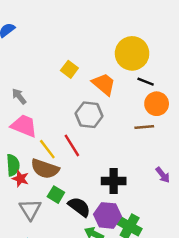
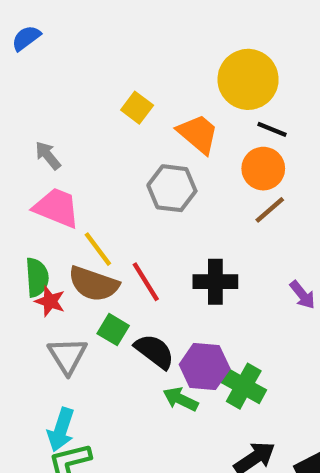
orange circle: (157, 104) -> (263, 169), moved
brown line: (144, 127) -> (270, 210), turned -36
red line: (72, 145) -> (146, 282), moved
black cross: (114, 181) -> (215, 282), moved

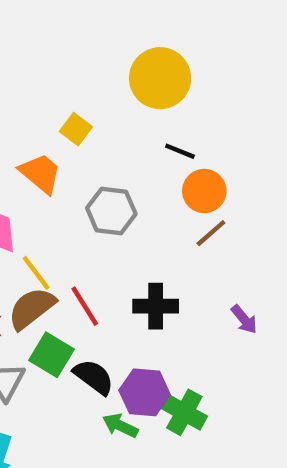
yellow circle: (248, 79) -> (160, 78), moved
black line: (272, 129) -> (180, 151), moved
orange trapezoid: (198, 134) -> (41, 173), moved
brown semicircle: (94, 284) -> (32, 308), turned 123
green square: (113, 330) -> (52, 355), size x1.4

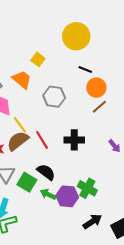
green square: (52, 355) -> (27, 182), moved
purple hexagon: (145, 392) -> (67, 196), moved
green arrow: (120, 426) -> (48, 194), moved

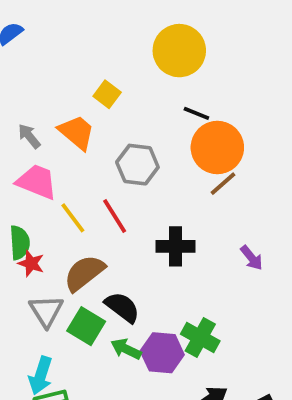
orange circle: (96, 88) -> (217, 148), size x1.4
red line: (42, 140) -> (115, 216), moved
brown semicircle: (18, 141) -> (84, 273), moved

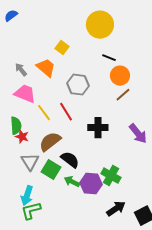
orange circle: (217, 148) -> (120, 76), size x0.7
purple arrow: (252, 258) -> (138, 134), size x1.5

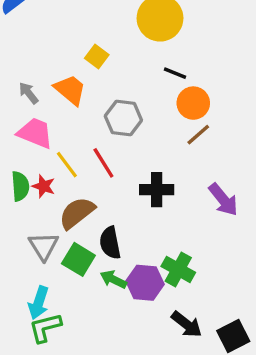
red star: (22, 137) -> (44, 186), moved
black semicircle: (70, 160) -> (110, 243), turned -138
black arrow: (116, 209) -> (187, 324), turned 72

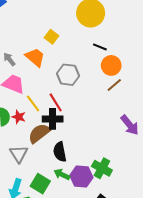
black cross: (157, 190) -> (53, 119), moved
green square: (78, 259) -> (40, 184), moved

